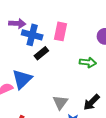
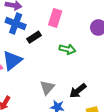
blue cross: (32, 35) -> (16, 24), moved
green arrow: (88, 62) -> (67, 49), moved

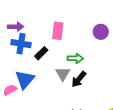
gray triangle: (47, 87) -> (63, 74), moved
black arrow: (78, 91) -> (79, 79), moved

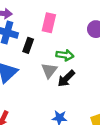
black rectangle: (41, 53) -> (28, 45), turned -32

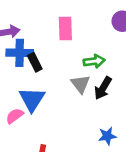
black rectangle: (28, 45) -> (35, 62), moved, turned -32

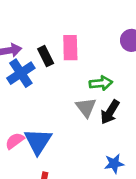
blue cross: (20, 53) -> (21, 73), turned -35
black rectangle: (35, 62) -> (46, 56), moved
blue triangle: (32, 99) -> (38, 141), moved

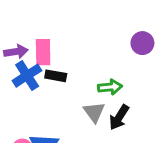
pink rectangle: (70, 48) -> (43, 52), moved
black rectangle: (46, 56) -> (56, 76), moved, turned -54

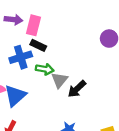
blue cross: (27, 76) -> (21, 57), moved
green arrow: (110, 87) -> (45, 69), moved

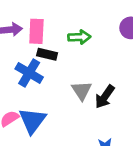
blue cross: (21, 57) -> (29, 73), turned -30
green arrow: (45, 69) -> (79, 37), moved

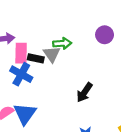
pink rectangle: (36, 31) -> (21, 53), moved
gray triangle: (82, 90) -> (52, 54), moved

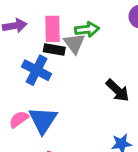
pink rectangle: (21, 53) -> (53, 29), moved
black arrow: (85, 92) -> (118, 90), turned -78

